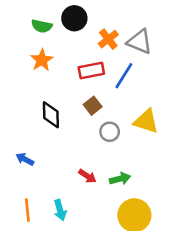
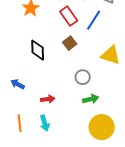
red rectangle: (91, 70) -> (69, 16), turned 66
gray circle: (110, 132) -> (83, 77), moved
red arrow: (87, 176) -> (48, 99), moved, turned -40

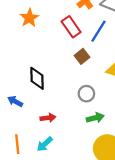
brown square: (70, 43) -> (82, 56), moved
black diamond: (38, 50) -> (37, 78), moved
cyan arrow: (45, 123) -> (45, 144), turned 63

